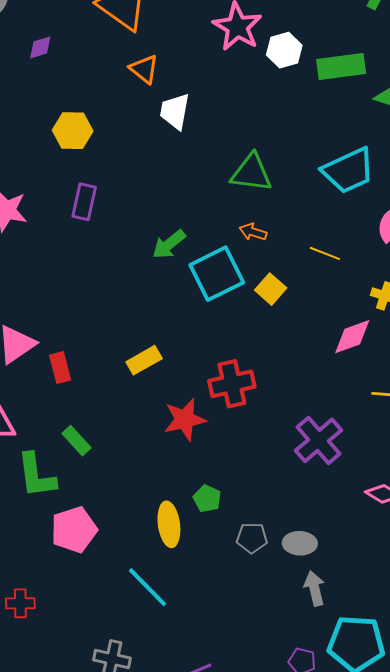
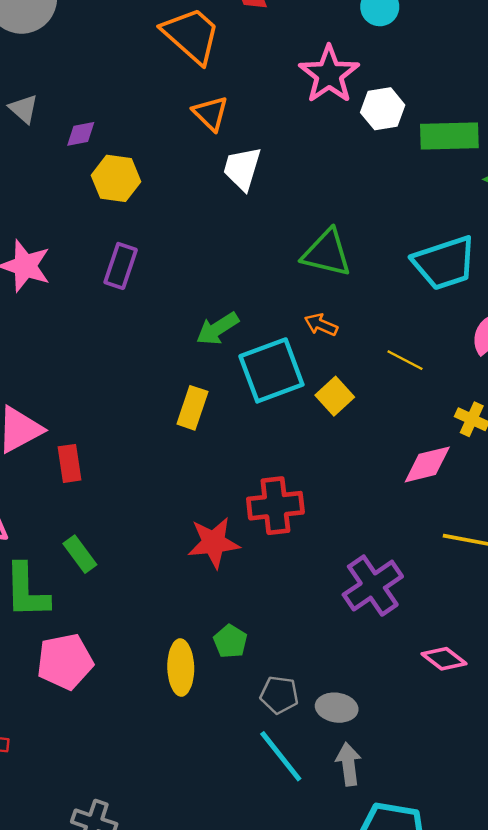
purple diamond: (40, 47) -> (81, 134), moved
yellow rectangle: (144, 360) -> (192, 408), moved, turned -48
cyan line: (147, 587) -> (281, 756), moved

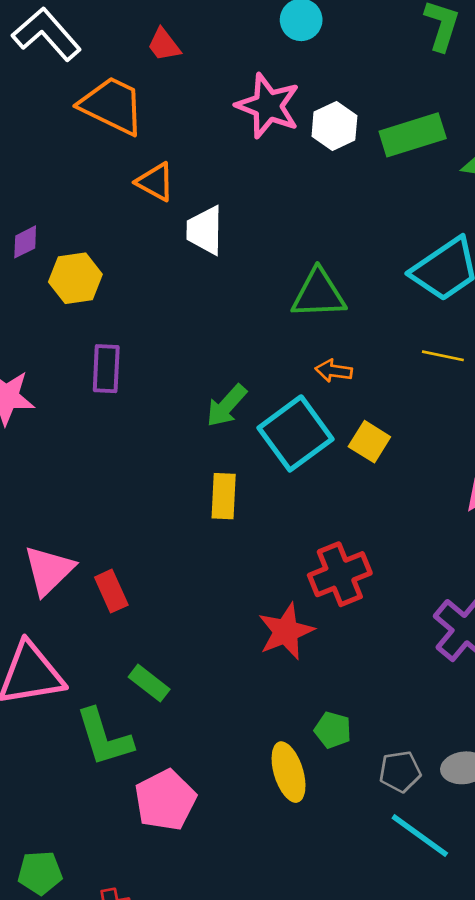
yellow line: (405, 360) -> (443, 356), moved

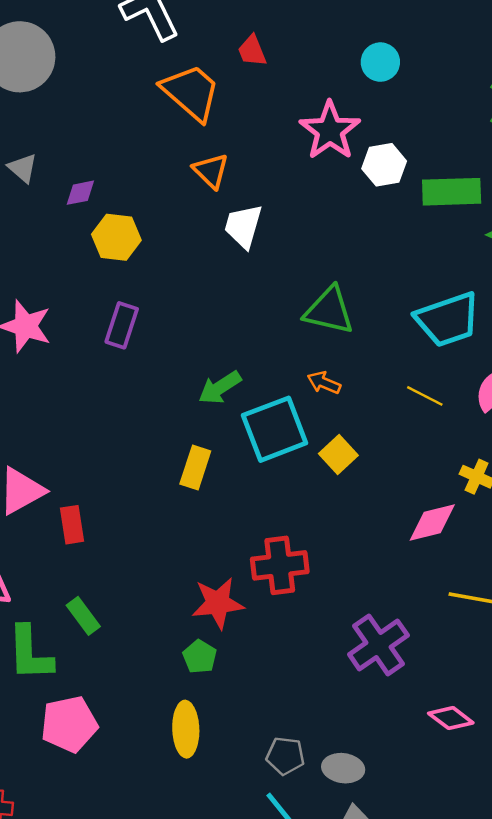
green pentagon: (333, 730) -> (200, 657), moved

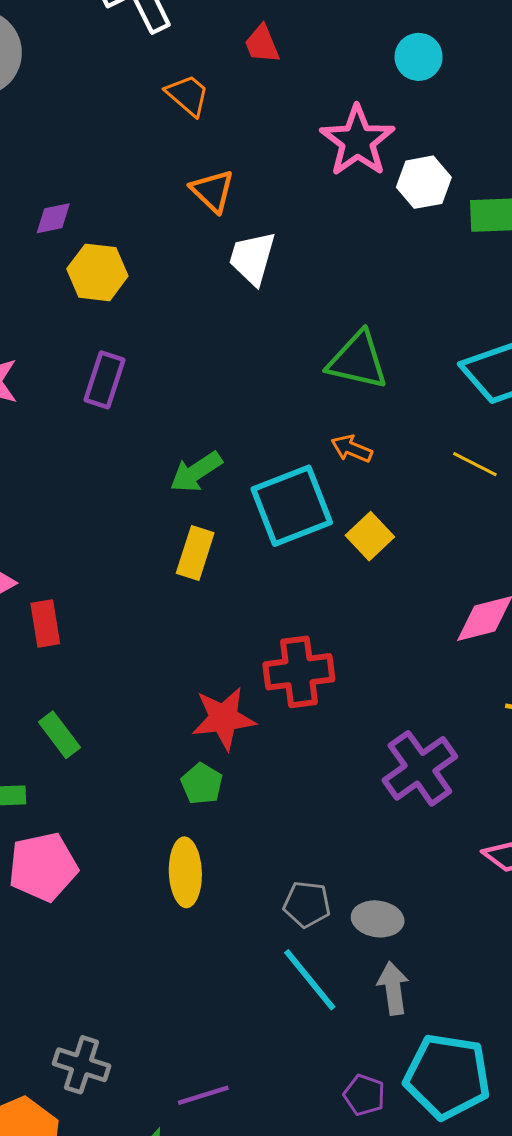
orange trapezoid: (191, 92) -> (188, 95), size x0.6
green arrow: (220, 388) -> (196, 472), moved

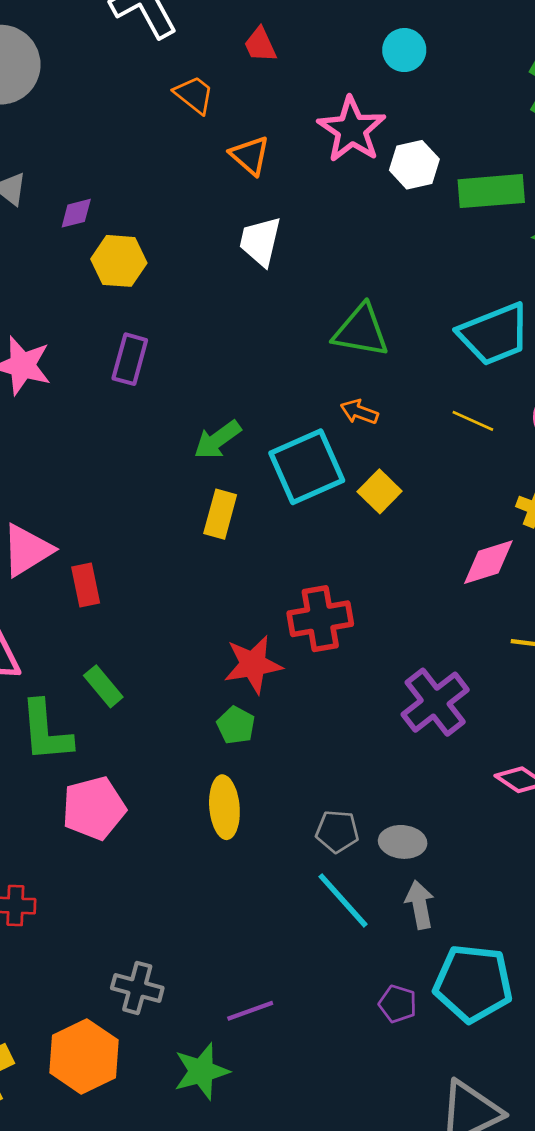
orange triangle: (212, 191) -> (250, 156), moved

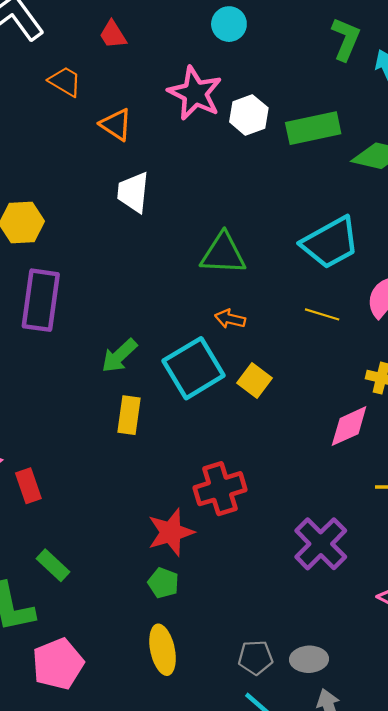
purple rectangle: (130, 359) -> (41, 300), size x1.5

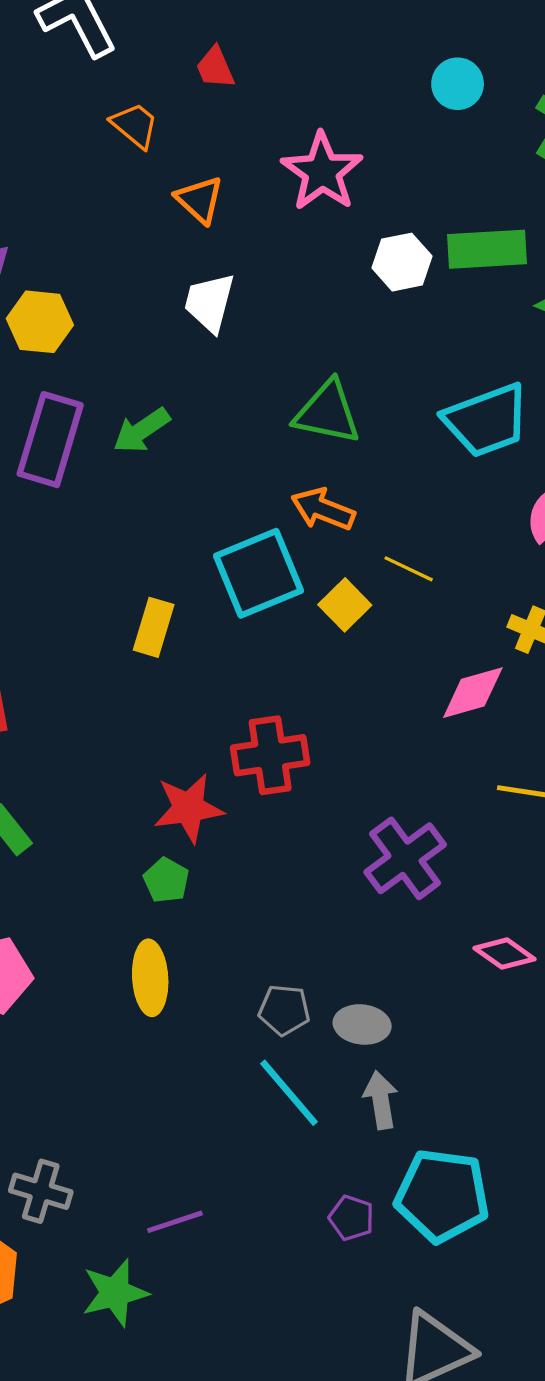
cyan circle: (229, 24) -> (458, 84), moved
white hexagon: (249, 115) -> (402, 262), moved
yellow line: (322, 314) -> (409, 569), moved
orange arrow: (230, 319) -> (323, 509), size x1.4
green arrow: (119, 356) -> (142, 430), moved

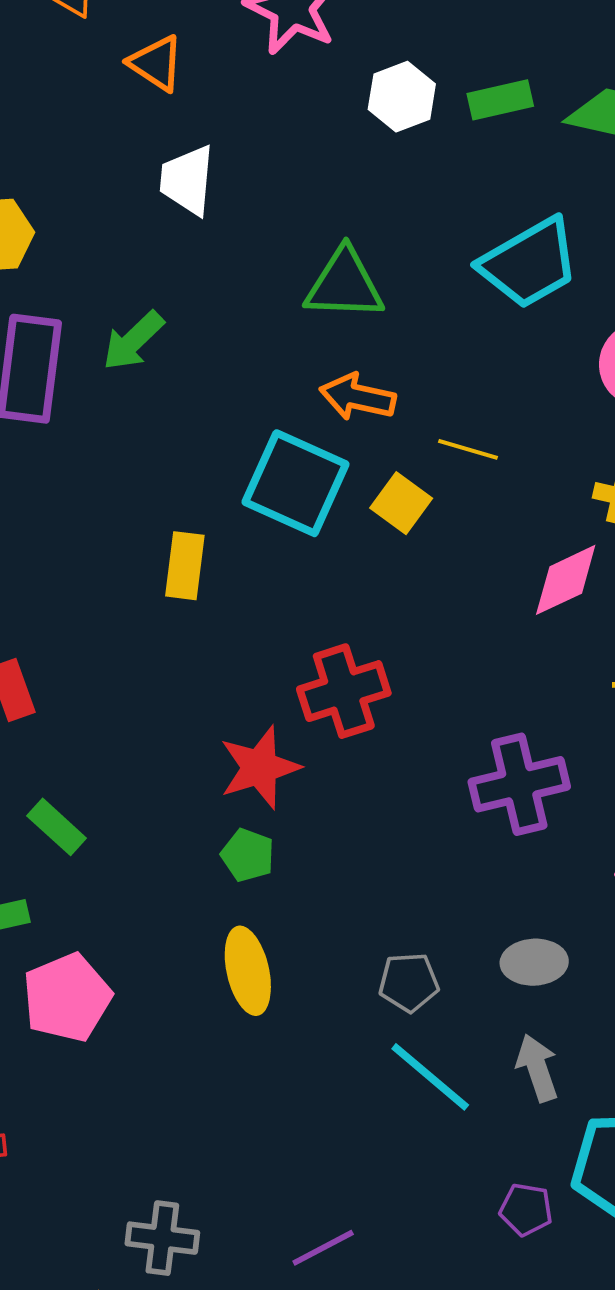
green rectangle: (487, 249) -> (500, 100), moved, size x0.7
cyan square: (258, 573) -> (296, 483), turned -34
purple cross: (405, 858) -> (519, 784), turned 32
gray ellipse: (362, 1024) -> (534, 962), moved

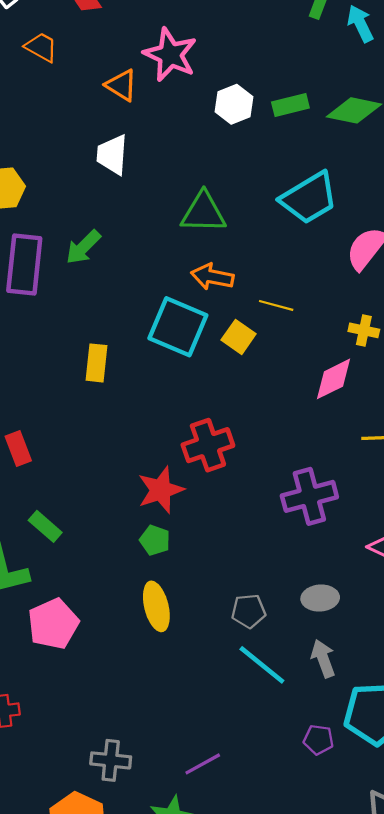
orange triangle: (156, 63) -> (121, 85), moved
yellow rectangle: (185, 566) -> (97, 363), moved

